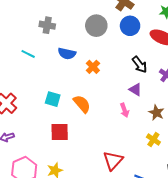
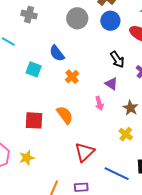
blue semicircle: (67, 54) -> (57, 53), moved, turned 36
orange cross: (93, 67) -> (72, 77), moved
cyan square: (53, 99) -> (34, 69), moved
orange semicircle: (82, 104) -> (65, 115), moved

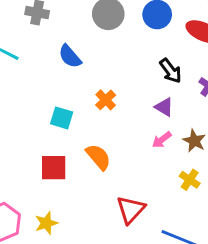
blue semicircle: (57, 53) -> (70, 56), moved
cyan square: (34, 69) -> (62, 118), moved
pink arrow: (99, 103) -> (162, 140), moved, turned 72

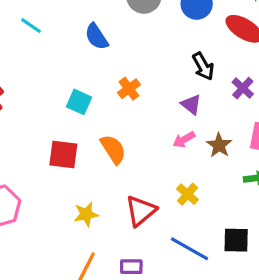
yellow cross: (190, 180) -> (187, 194), moved
yellow star: (46, 223) -> (86, 214), moved

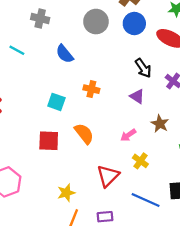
orange cross: (129, 89) -> (91, 89), turned -35
pink arrow: (184, 140) -> (128, 135), moved
yellow star: (86, 214) -> (66, 193), moved

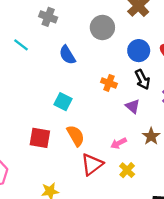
blue circle: (134, 23) -> (139, 51), moved
orange cross: (91, 89) -> (109, 83), moved
cyan square: (56, 102) -> (63, 102), moved
red triangle: (108, 176) -> (92, 164), moved

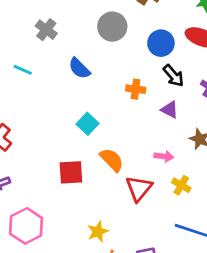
gray cross: (48, 17) -> (46, 30), turned 30
cyan square: (63, 102) -> (87, 124), turned 30
pink arrow: (119, 143) -> (164, 156), turned -133

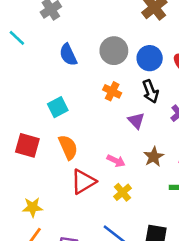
gray circle: (112, 27) -> (114, 51), moved

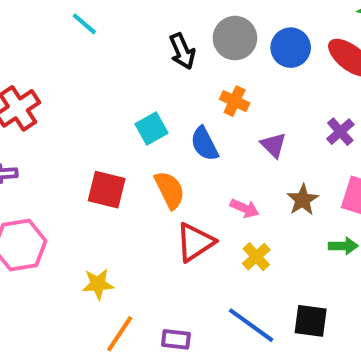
blue semicircle: (68, 55) -> (204, 144), moved
black arrow: (150, 91) -> (182, 51), moved
yellow star: (33, 207) -> (98, 284), moved

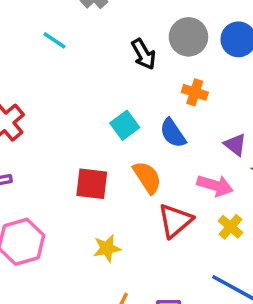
purple triangle: (273, 145) -> (235, 145), moved
pink arrow: (245, 208) -> (215, 185), size x1.4
yellow star: (98, 284) -> (107, 248), moved

